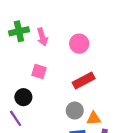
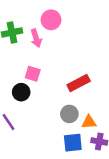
pink circle: (79, 44) -> (51, 20), moved
black circle: (23, 97) -> (21, 92), moved

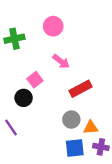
pink arrow: (36, 38) -> (61, 61), moved, turned -36
pink square: (33, 74) -> (35, 80), turned 35

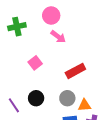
pink arrow: (61, 61) -> (58, 37), moved
black circle: (24, 98) -> (36, 98), moved

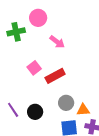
pink circle: (51, 16) -> (38, 18), moved
red rectangle: (75, 71) -> (55, 76), moved
black circle: (36, 98) -> (35, 112), moved

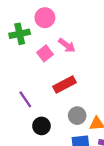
pink square: (34, 68) -> (45, 53), moved
purple line: (13, 110) -> (25, 99), moved

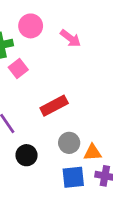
pink arrow: (67, 45) -> (71, 38), moved
pink square: (45, 53) -> (18, 69), moved

